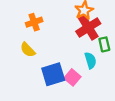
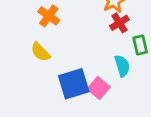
orange cross: (34, 22) -> (49, 16), turned -35
red cross: (88, 27) -> (119, 23), size x0.6

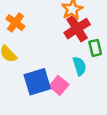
red cross: (119, 23) -> (77, 29), size x1.5

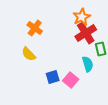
blue square: (37, 82) -> (53, 77), size x0.6

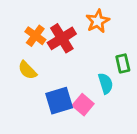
red cross: (86, 33) -> (62, 38), moved
blue square: (53, 77) -> (59, 101), size x1.5

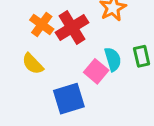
cyan semicircle: (106, 83) -> (113, 59), moved
pink square: (83, 105) -> (96, 71), moved

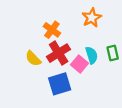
orange cross: (42, 24) -> (52, 30), moved
red cross: (72, 27) -> (59, 53), moved

